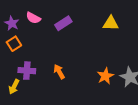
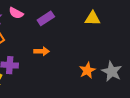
orange arrow: (59, 72) -> (42, 51), moved, turned 120

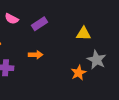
yellow triangle: (93, 18) -> (84, 34), moved
gray star: (112, 71) -> (97, 60), moved

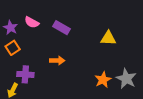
purple rectangle: (40, 24) -> (61, 28), turned 63
gray star: (97, 60) -> (126, 79), moved

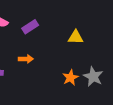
purple rectangle: (61, 28) -> (30, 27), turned -63

